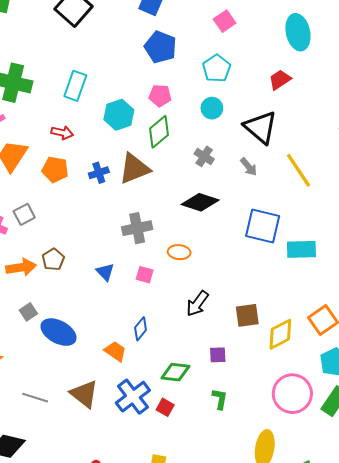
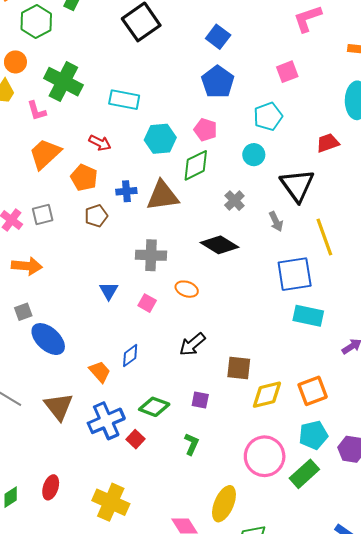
cyan rectangle: (75, 86) -> (124, 100), turned 68
blue square: (263, 226) -> (295, 274), moved, turned -36
brown pentagon: (53, 259) -> (96, 216), moved

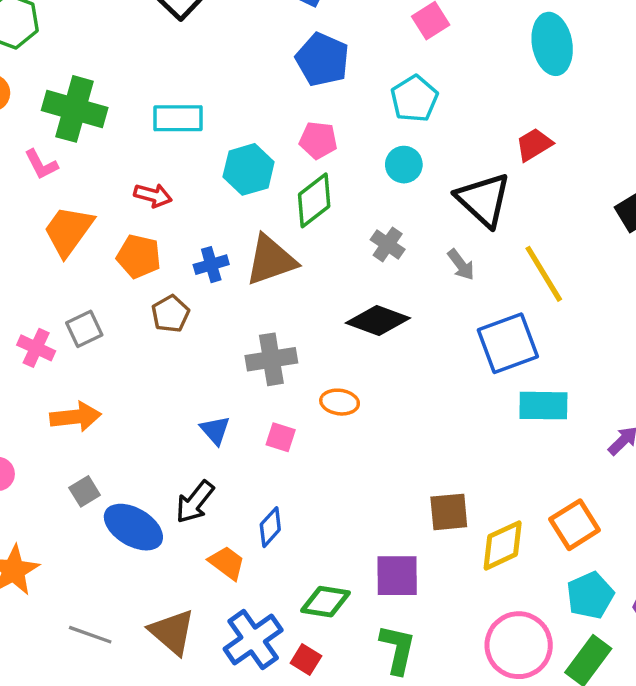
red trapezoid: (328, 143) -> (534, 145), moved
black arrow: (192, 344) -> (195, 502), moved
purple square: (200, 400) -> (397, 576), size x1.6
green L-shape: (192, 444) -> (398, 649), size x1.4

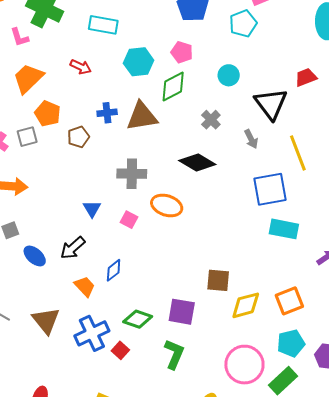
cyan pentagon: (414, 99) -> (243, 24), moved
orange pentagon: (139, 256) -> (48, 114), moved
orange ellipse: (340, 402) -> (167, 206), size x1.4
blue ellipse: (133, 527) -> (35, 256), size x0.7

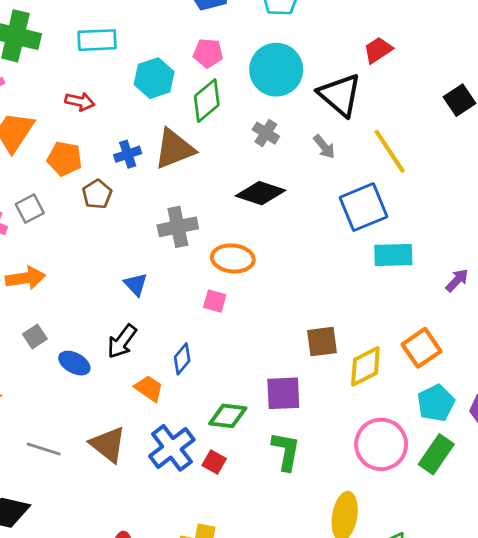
cyan circle: (229, 75) -> (276, 70), size x1.8
orange pentagon: (48, 114) -> (65, 159), moved
pink square: (129, 220) -> (215, 301), moved

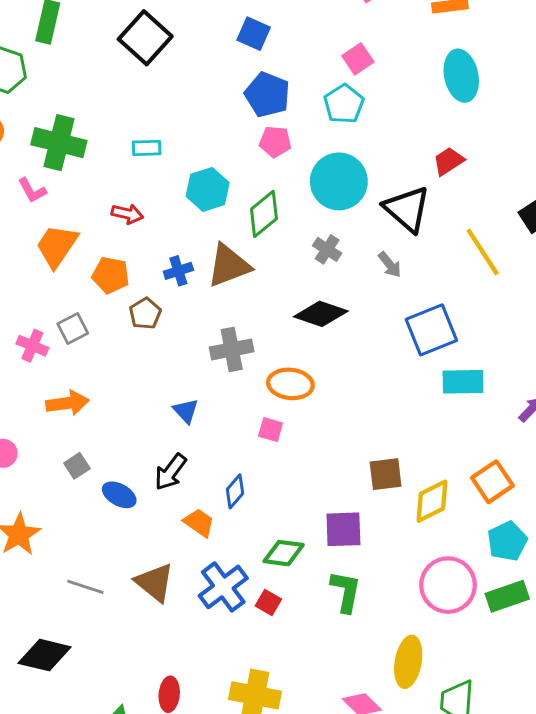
cyan rectangle: (97, 40) -> (147, 148), size x0.7
pink pentagon: (208, 53) -> (275, 142), moved
yellow line: (390, 151) -> (483, 252), moved
green rectangle: (436, 454) -> (507, 596), turned 36

